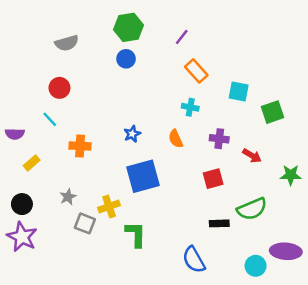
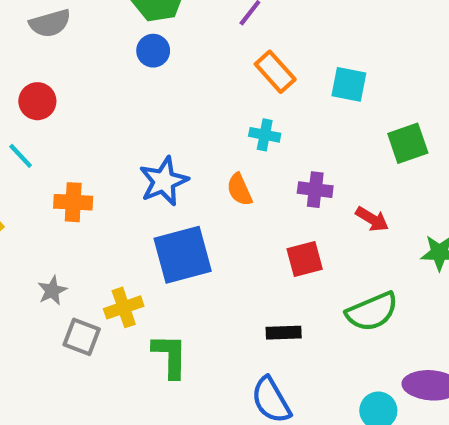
cyan square: (239, 92) -> (349, 84), moved
blue star: (132, 134) -> (164, 181), size x1.6
black rectangle: (219, 223) -> (284, 333), moved

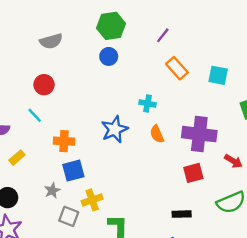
cyan cross: (265, 135) -> (148, 103), moved
purple cross: (315, 190) -> (199, 134), size x1.8
red arrow: (372, 219) -> (233, 161), moved
blue square: (183, 255) -> (73, 171), moved, size x0.7

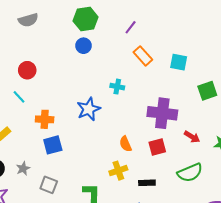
gray semicircle: (51, 41) -> (28, 20), moved
orange semicircle: (157, 134) -> (125, 144), moved
gray star: (52, 191) -> (23, 168), moved
yellow cross: (92, 200) -> (118, 171), moved

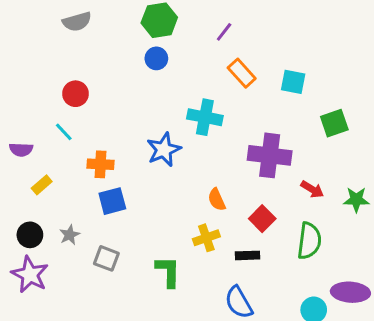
cyan cross: (117, 87) -> (205, 117), size x1.6
red square: (157, 147) -> (262, 219), moved, turned -30
green semicircle: (190, 173) -> (309, 241), turned -60

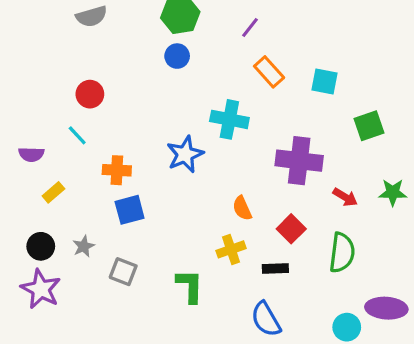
green star: (356, 200) -> (393, 192), moved

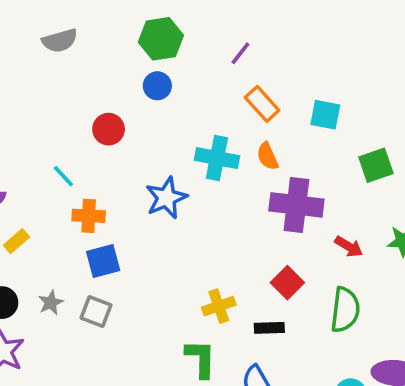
red circle: (90, 94) -> (109, 129), moved
cyan line: (77, 135) -> (63, 176), moved
orange semicircle: (242, 208) -> (268, 156), moved
gray square: (123, 272) -> (96, 312), moved
green L-shape: (190, 286) -> (201, 359), moved

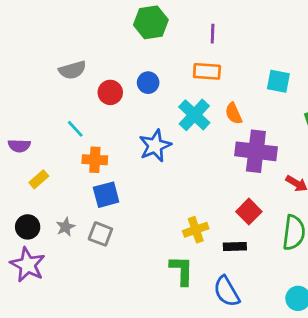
gray semicircle: (60, 41) -> (72, 70), moved
purple line: (240, 53) -> (213, 34), turned -36
blue circle: (157, 86) -> (148, 83), moved
orange rectangle: (262, 104) -> (207, 71), moved, turned -44
cyan cross: (217, 158) -> (194, 115), turned 32

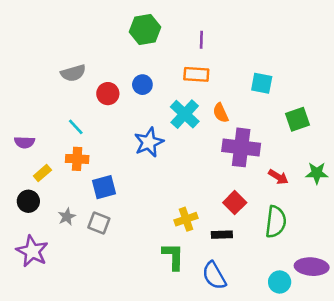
orange cross: (95, 160) -> (77, 159), moved
black circle: (28, 227) -> (28, 201), moved

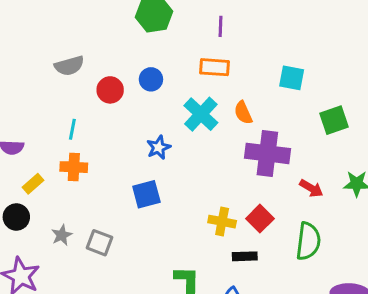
cyan line: (76, 127) -> (72, 129), turned 54
blue star: (149, 142) -> (159, 147), size x0.7
blue square: (104, 187) -> (146, 194), moved
yellow cross: (186, 219) -> (222, 222), moved, turned 30

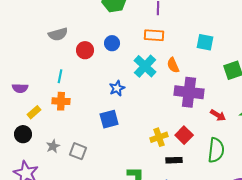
yellow cross: (222, 222) -> (159, 137), turned -30

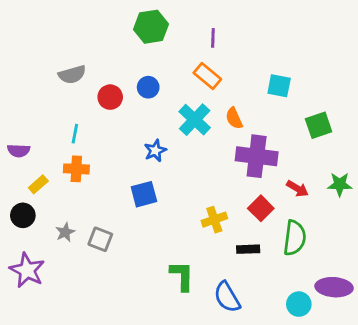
orange rectangle: (154, 35) -> (207, 76), turned 36
red square: (184, 135) -> (261, 208), moved
black rectangle: (174, 160) -> (248, 249), moved

